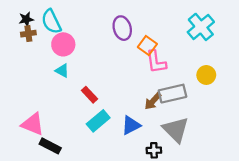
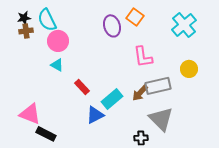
orange square: (147, 46) -> (135, 17), moved
cyan rectangle: (98, 121) -> (112, 99), moved
blue triangle: (131, 125) -> (95, 115), moved

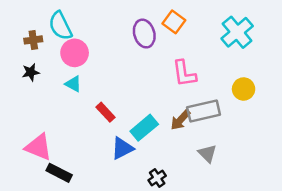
black star: (24, 18) -> (31, 72), moved
gray triangle: (161, 119) -> (207, 153), size x0.6
black cross: (141, 138) -> (157, 178), moved, turned -32

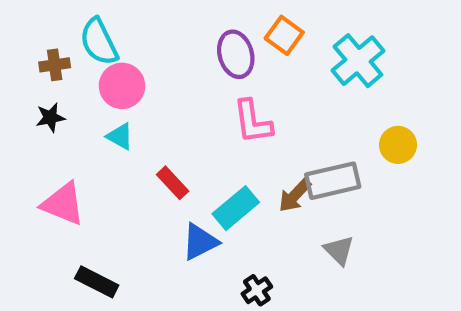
cyan cross: (237, 32) -> (358, 61), moved
pink L-shape: (184, 74) -> (253, 122), moved
pink triangle: (38, 147) -> (63, 204), moved

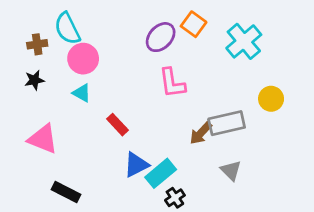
purple ellipse: (236, 54) -> (161, 37), turned 60
cyan rectangle: (236, 208) -> (161, 173), moved

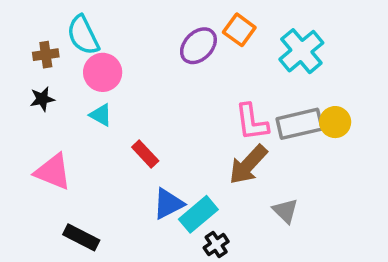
pink L-shape: (172, 83) -> (252, 122), moved
gray rectangle: (227, 123) -> (300, 124), moved
brown arrow: (201, 133) -> (248, 165), size x1.4

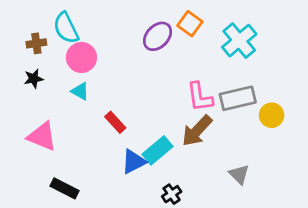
yellow circle: (335, 122) -> (272, 115), moved
gray triangle: (285, 211) -> (239, 174), moved
cyan rectangle: (198, 214) -> (158, 150), moved

